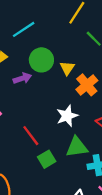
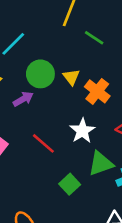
red line: (31, 136) -> (43, 143), moved

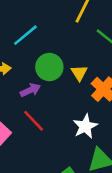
red line: (43, 143) -> (34, 121), moved

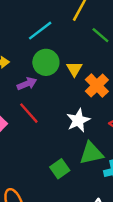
cyan line: (25, 35) -> (40, 31), moved

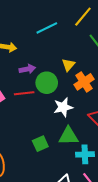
green circle: (46, 62) -> (47, 83), moved
red line: (29, 113) -> (24, 93), turned -66

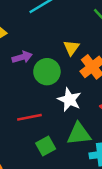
red line: (24, 93) -> (29, 117), moved
white star: (63, 107) -> (69, 100), turned -30

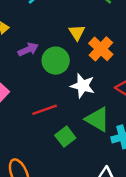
green triangle: (79, 134) -> (97, 119), turned 45

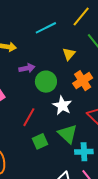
yellow triangle: (77, 32) -> (69, 54), moved
red line: (45, 110) -> (29, 117), turned -54

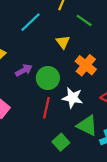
red line: (29, 117) -> (46, 108), moved

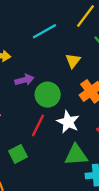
green triangle: (87, 125) -> (76, 155), turned -45
green square: (61, 142) -> (18, 154), moved

